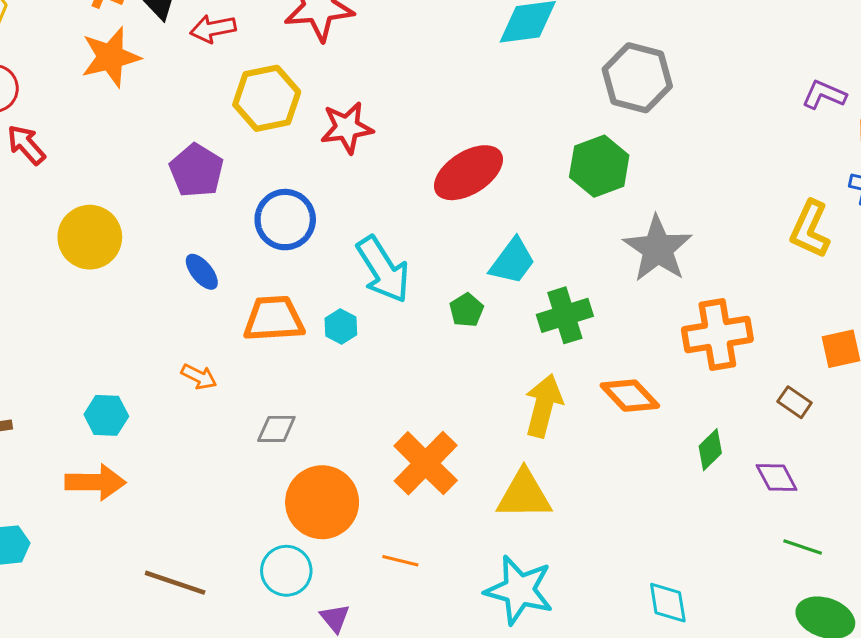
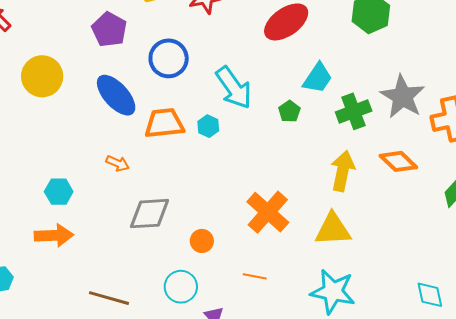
gray star: (658, 249) -> (403, 97), moved
blue ellipse: (202, 272) -> (116, 95), size x1.8
gray diamond: (276, 429) -> (149, 214), moved, size x1.6
orange circle: (322, 502) -> (202, 241), size x0.5

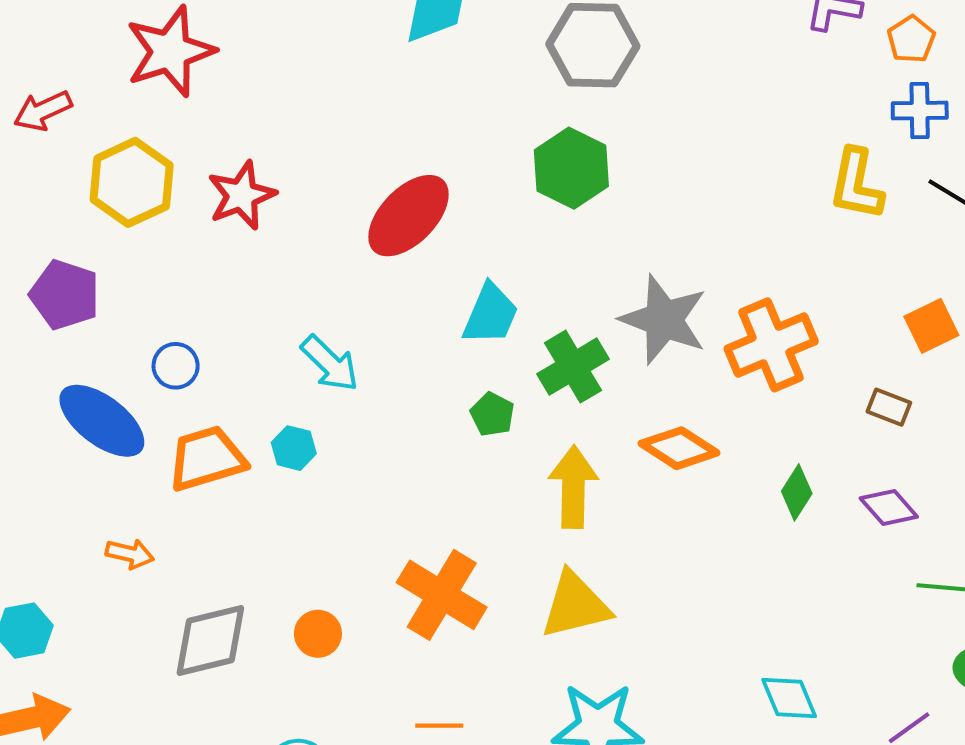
blue circle: (169, 58) -> (176, 366), moved, size x0.6
cyan arrow: (234, 88) -> (330, 363), size x0.7
green pentagon: (289, 111) -> (492, 414), moved
orange circle: (202, 241) -> (318, 634), moved

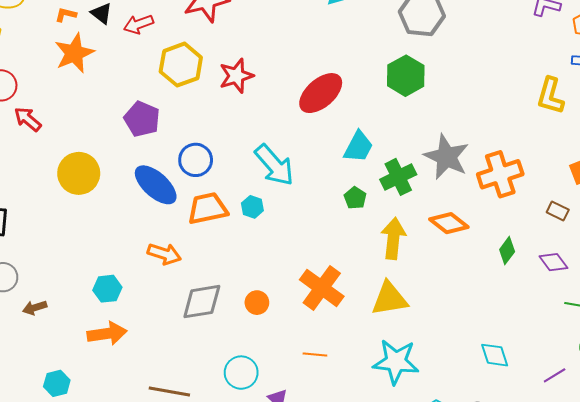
cyan arrow: (330, 363) -> (274, 165), size x1.4
blue circle: (176, 366) -> (196, 160), size x1.4
orange arrow: (130, 554) -> (164, 254), size x1.4

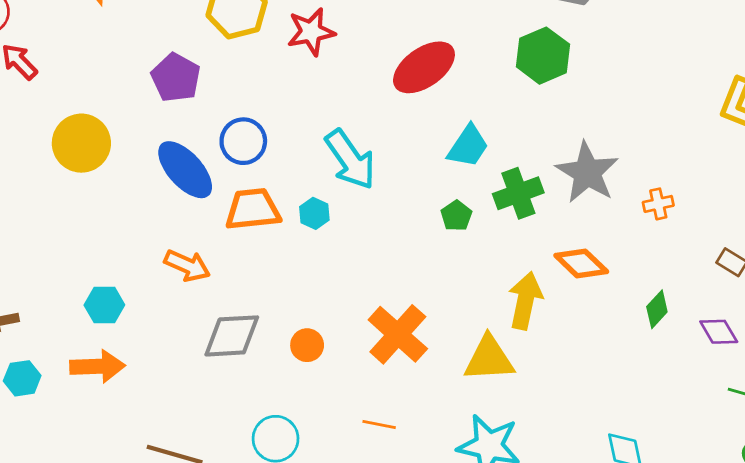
orange cross: (500, 174) -> (658, 204), size x0.5
yellow arrow: (393, 238) -> (525, 301), moved
cyan hexagon: (57, 383) -> (22, 378), moved

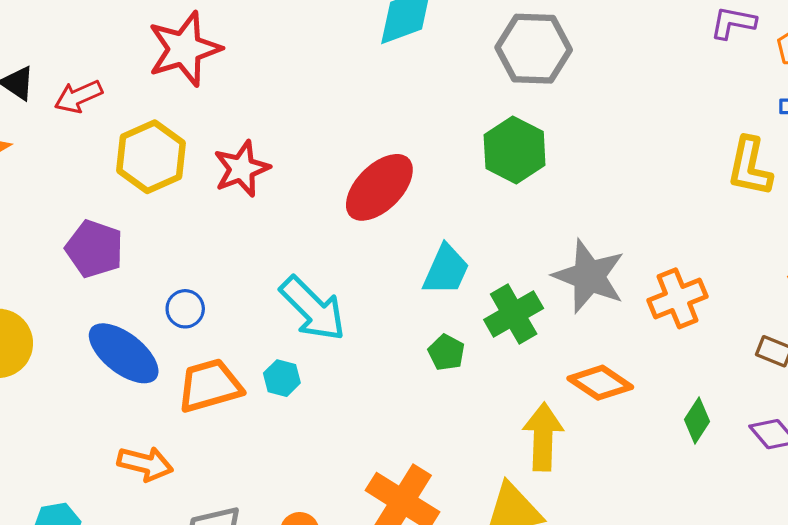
blue circle: (243, 141) -> (185, 309), size x0.7
orange cross: (658, 204) -> (678, 298), size x1.6

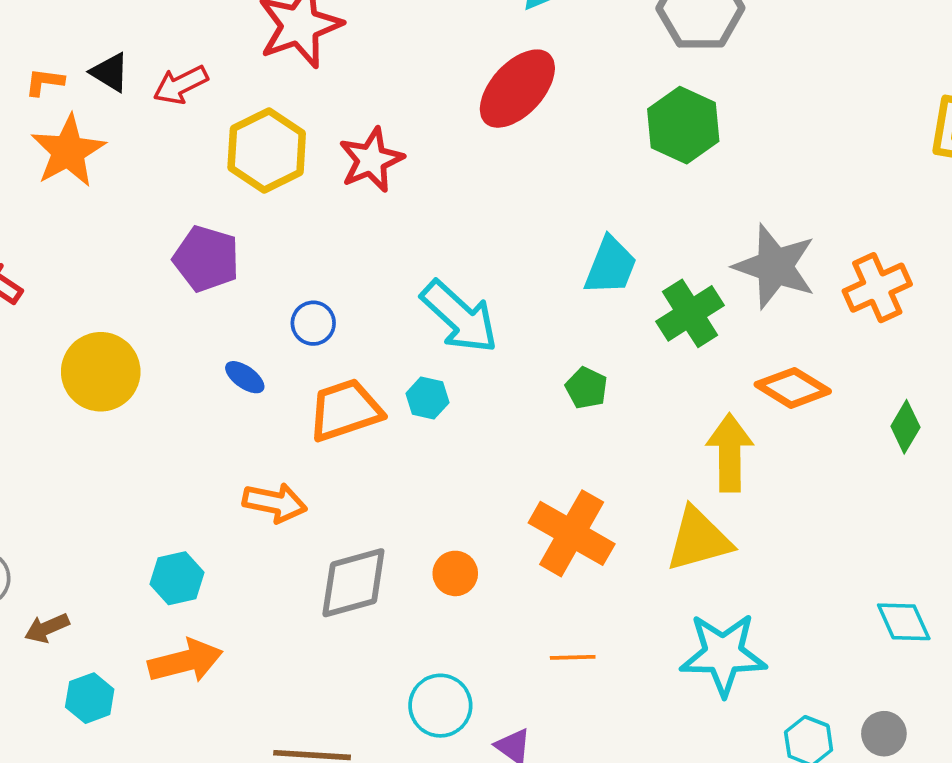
red ellipse: (379, 187) -> (517, 89), moved
blue ellipse: (124, 353) -> (245, 377), size x0.5
green pentagon: (446, 353) -> (586, 388), moved

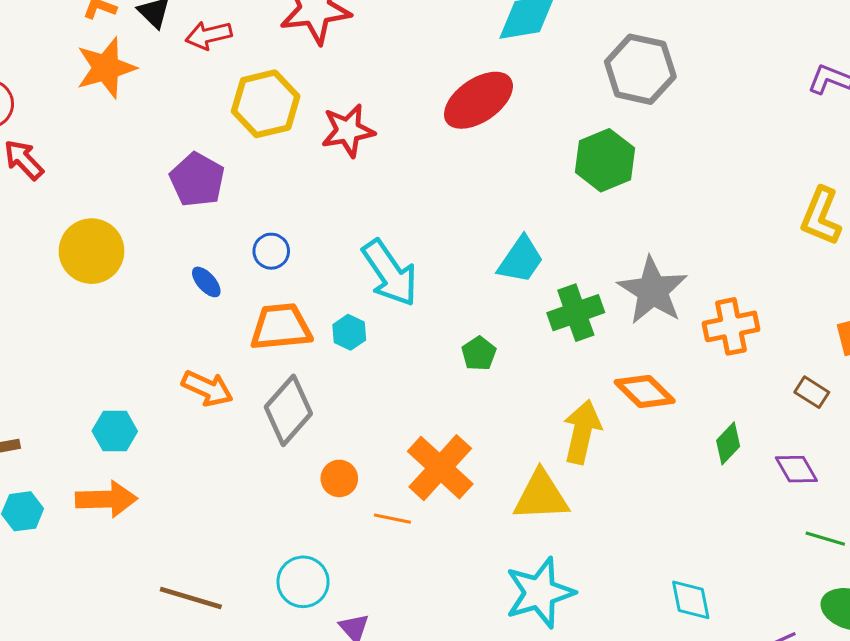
gray diamond: (353, 583) -> (288, 410), moved, turned -46
cyan star: (723, 654) -> (540, 593), turned -30
orange line: (573, 657) -> (392, 519), moved

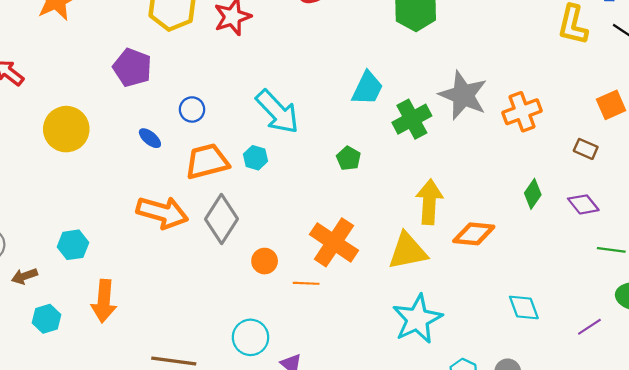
orange arrow: (207, 388) -> (162, 212), size x1.4
orange diamond: (645, 391) -> (474, 234), moved, turned -30
cyan hexagon: (115, 431) -> (73, 245), moved
orange arrow: (106, 499) -> (104, 301), turned 105

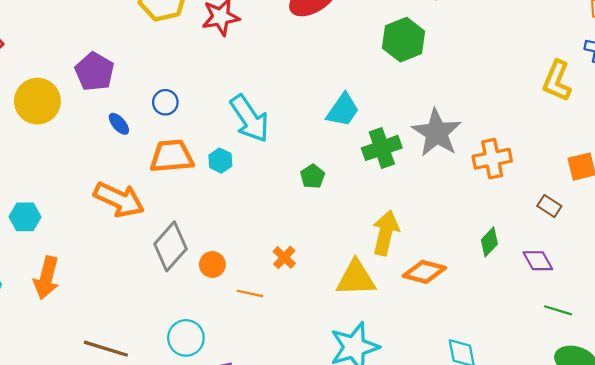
purple pentagon: (132, 68) -> (95, 72), moved
gray diamond: (221, 219) -> (171, 246), moved
orange cross: (334, 242) -> (284, 257), size x0.5

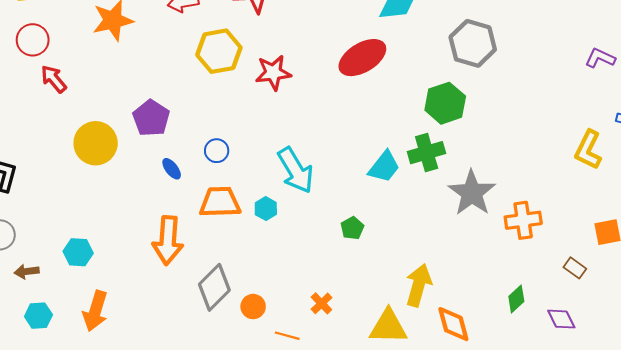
green cross: (382, 148) -> (427, 153), moved
orange arrow: (119, 200) -> (168, 240), turned 66
orange diamond: (424, 272) -> (453, 324), turned 57

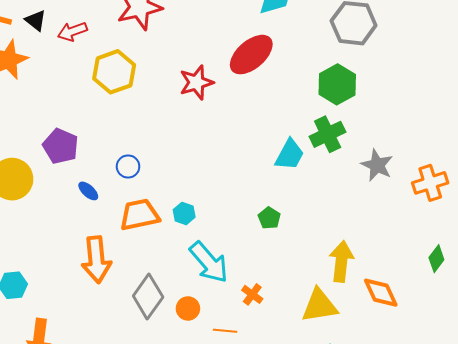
red star: (273, 73) -> (196, 82), moved
cyan arrow: (296, 170) -> (209, 262), moved
gray star: (472, 193) -> (377, 165), size x0.7

